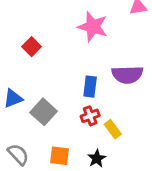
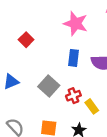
blue rectangle: (90, 87) -> (73, 58), moved
gray square: (44, 112) -> (49, 86), moved

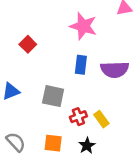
gray square: (49, 86) -> (53, 96), turned -30
red cross: (73, 96) -> (78, 117), moved

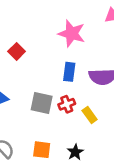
red cross: (78, 117) -> (67, 104), moved
yellow rectangle: (101, 119) -> (90, 115), moved

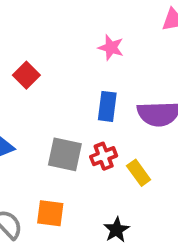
pink star: (72, 34) -> (111, 48), size x0.6
orange square: (42, 150) -> (50, 213), moved

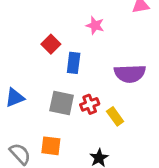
red square: (26, 75) -> (51, 44), moved
blue rectangle: (107, 106) -> (74, 63), moved

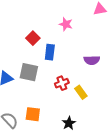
purple semicircle: (130, 74) -> (92, 60), size x0.7
gray square: (62, 103) -> (29, 72), moved

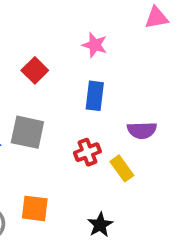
blue rectangle: (50, 52) -> (95, 96), moved
purple semicircle: (92, 60) -> (142, 130), moved

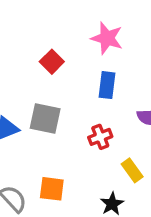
pink star: (95, 45) -> (107, 38), size x1.4
yellow rectangle: (122, 168) -> (132, 170), moved

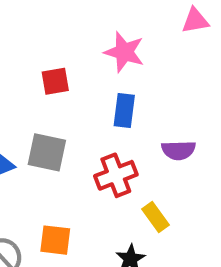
red square: (52, 62) -> (55, 81), turned 35
red cross: (100, 137) -> (116, 175), size x1.4

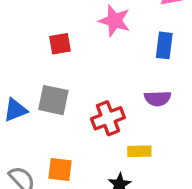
blue rectangle: (124, 111) -> (164, 45), moved
yellow rectangle: (156, 217) -> (139, 151), turned -55

